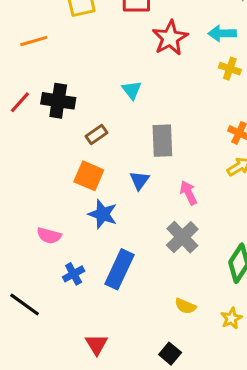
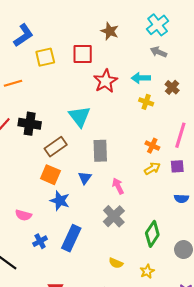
cyan triangle: (132, 90) -> (80, 116), size x1.6
brown rectangle: (97, 134) -> (56, 147), size x1.5

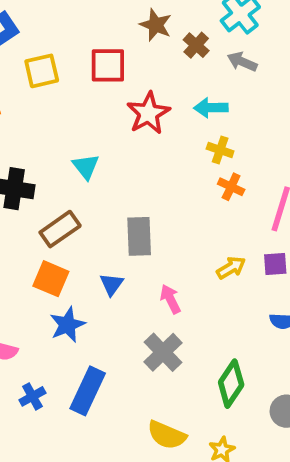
brown cross: (172, 87) -> (196, 45), moved
cyan triangle: (80, 116) -> (86, 167), moved, size x0.7
orange cross: (152, 146) -> (231, 187), moved
blue star: (60, 201) -> (67, 325), turned 30
yellow semicircle: (116, 263) -> (167, 435), size x1.5

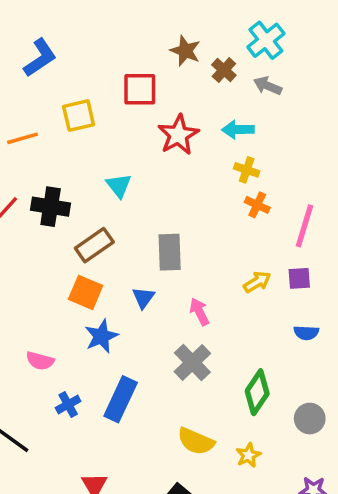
yellow square: (42, 71) -> (79, 116), moved

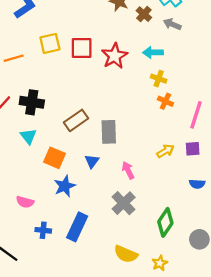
red square: (140, 89) -> (82, 48), moved
cyan triangle: (119, 186) -> (28, 136), moved
brown rectangle: (94, 245) -> (76, 120), moved
blue cross: (68, 405) -> (43, 230), turned 35

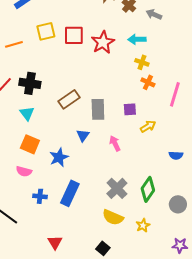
purple square: (193, 149) -> (130, 109), moved
orange square: (54, 158) -> (30, 144), moved
gray cross: (124, 203) -> (117, 188), moved

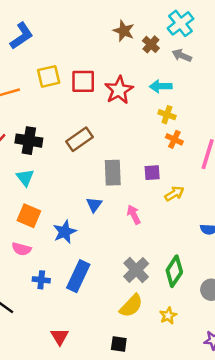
brown rectangle: (69, 99) -> (79, 139), moved
yellow semicircle: (113, 217) -> (131, 306), turned -70
black square: (103, 248) -> (119, 344), turned -32

